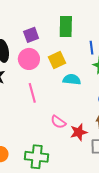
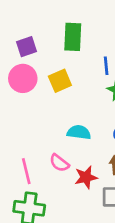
cyan semicircle: (72, 79) -> (79, 132), moved
pink line: (32, 93) -> (26, 171), moved

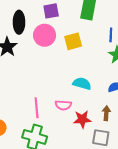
pink semicircle: (59, 163) -> (63, 105), turned -42

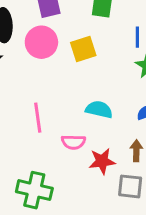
pink line: (37, 108) -> (38, 118), moved

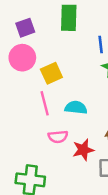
yellow square: (83, 49) -> (51, 73), moved
pink line: (38, 118) -> (45, 103), moved

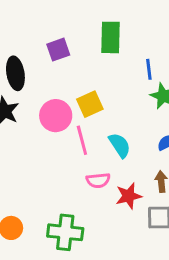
pink circle: (22, 58) -> (56, 116), moved
cyan semicircle: (76, 108) -> (120, 145), turned 50

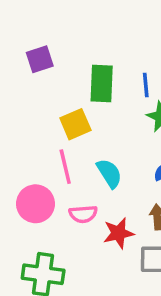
green rectangle: (110, 37) -> (102, 84), moved
pink circle: (56, 116) -> (35, 204), moved

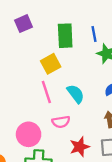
pink circle: (35, 204) -> (29, 134), moved
red star: (119, 233) -> (80, 147), moved

